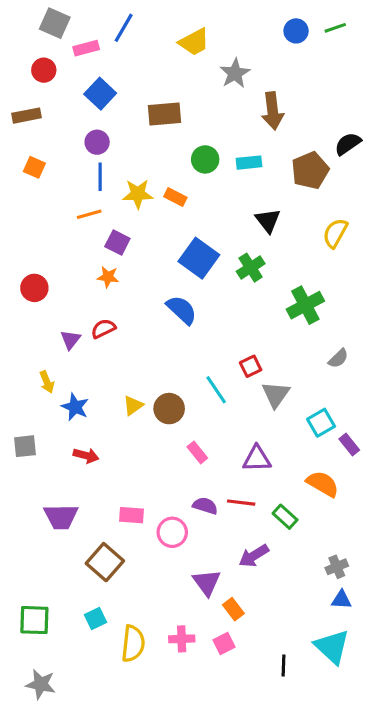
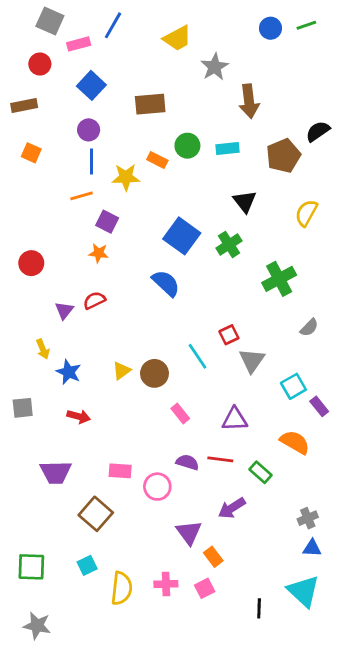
orange rectangle: (175, 197) -> (157, 160), moved

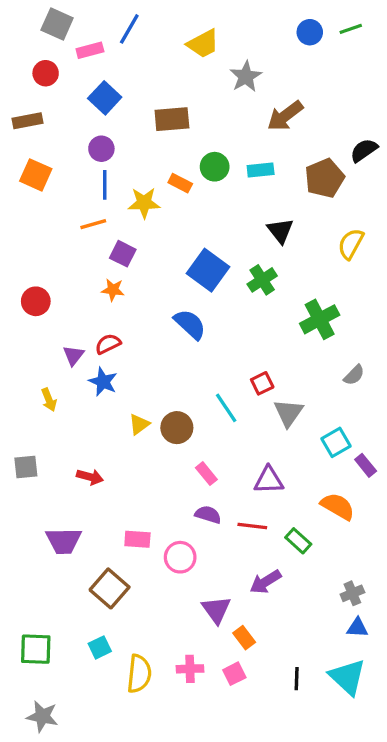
brown arrow: (249, 101) -> (285, 116), turned 60
orange square: (31, 153) -> (36, 175), size x1.4
blue star: (69, 372) -> (103, 382), moved
purple semicircle: (187, 462) -> (208, 515), moved
black line: (259, 608) -> (297, 679), moved

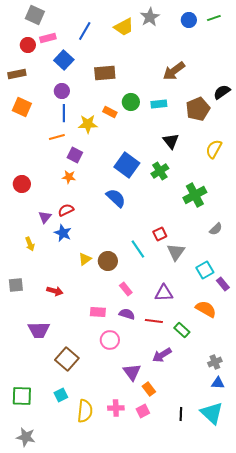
blue line: (129, 29) -> (85, 31), moved
pink rectangle: (90, 50) -> (48, 38), moved
gray star: (246, 76) -> (150, 17), moved
pink rectangle: (137, 539) -> (98, 312), moved

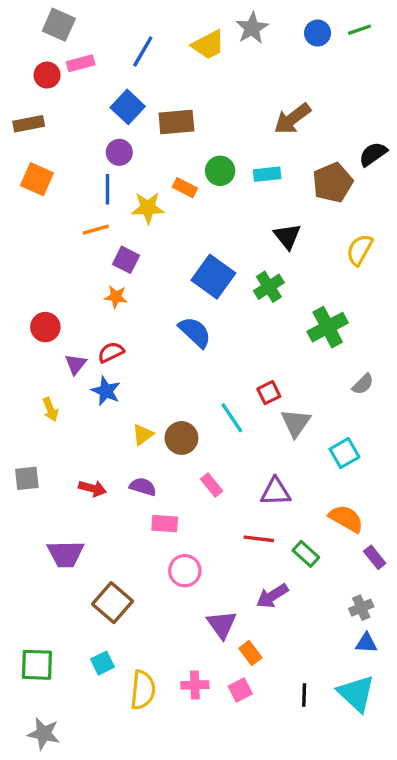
blue square: (64, 60) -> (128, 107), moved
purple circle: (62, 91) -> (119, 152), moved
red circle: (22, 184) -> (45, 327), moved
purple rectangle: (223, 284) -> (375, 557), moved
purple semicircle: (127, 314) -> (143, 487), moved

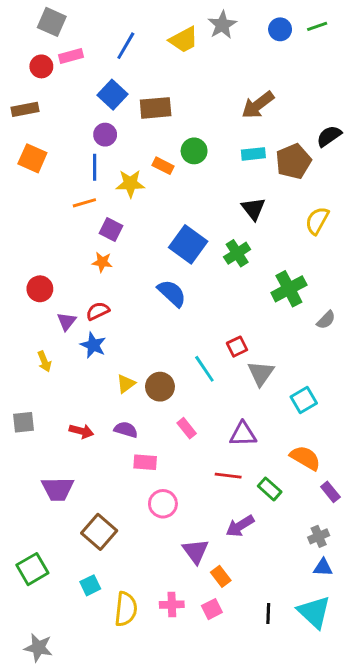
cyan rectangle: (267, 174) -> (253, 154), moved
gray semicircle: (363, 384) -> (326, 320), moved
green square: (37, 665) -> (32, 569), moved, turned -32

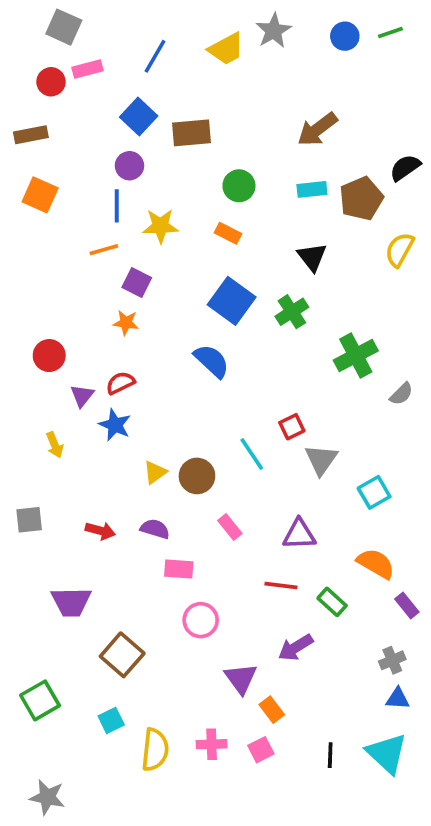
orange rectangle: (163, 166) -> (228, 233), moved
yellow semicircle: (317, 221) -> (400, 250), moved

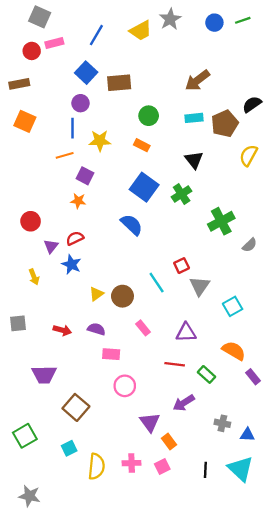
gray cross: (392, 660) -> (222, 423), moved, turned 35

